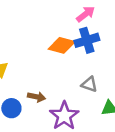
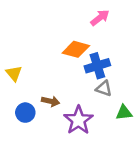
blue cross: (87, 40) -> (97, 66), moved

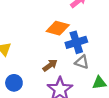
brown arrow: (51, 101) -> (50, 65), moved, turned -48

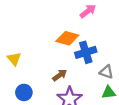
gray triangle: (82, 62) -> (106, 72), moved

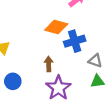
brown arrow: (60, 75) -> (49, 64), turned -56

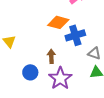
blue circle: (13, 81) -> (30, 72), moved

